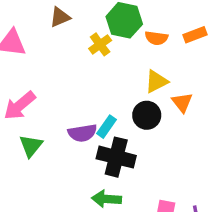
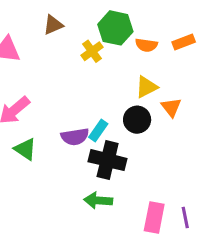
green triangle: (31, 146) -> (25, 149), turned -35

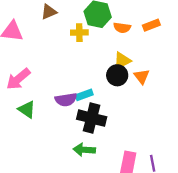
yellow cross: (92, 51) -> (79, 33), turned 35
black circle: (137, 120) -> (117, 75), moved
cyan rectangle: (98, 131) -> (84, 95), turned 35

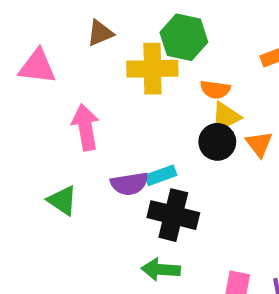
orange semicircle: (122, 28) -> (215, 90), moved
yellow cross: (79, 33) -> (152, 69), size x1.6
pink arrow: (18, 79) -> (85, 127), moved, turned 120

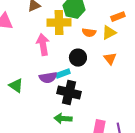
yellow triangle: (226, 117) -> (109, 33), moved
pink arrow: (85, 127) -> (43, 45), moved
black circle: (217, 142) -> (78, 58), moved

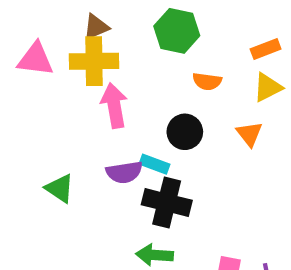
yellow cross: (59, 23) -> (94, 61), moved
yellow triangle: (109, 33) -> (268, 87), moved
cyan rectangle: (63, 74) -> (155, 164), turned 40

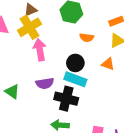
yellow cross: (94, 61) -> (29, 27), turned -30
orange triangle: (249, 134) -> (108, 64), turned -32
cyan rectangle: (155, 164) -> (75, 79), moved, size x1.5

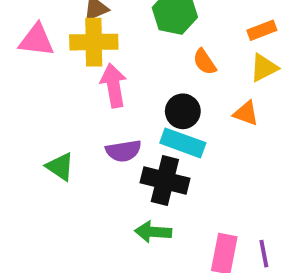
yellow cross: (29, 27) -> (94, 42), turned 30
orange semicircle: (87, 37) -> (205, 62), turned 48

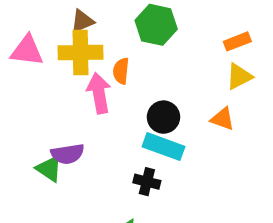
orange semicircle: (205, 62) -> (121, 71), moved, turned 40
purple semicircle: (123, 151) -> (68, 154), moved
black cross: (165, 180) -> (147, 182), size x0.6

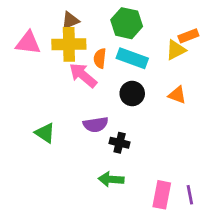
yellow triangle: (239, 76) -> (176, 50), moved
pink arrow: (99, 93) -> (83, 75), turned -40
cyan rectangle: (163, 147) -> (132, 58), moved
purple semicircle: (68, 154) -> (96, 124), moved

